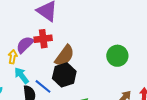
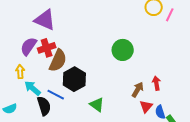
purple semicircle: (25, 45) -> (29, 46), moved
brown semicircle: (65, 56) -> (58, 61), moved

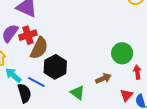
green circle: (123, 50) -> (122, 53), moved
brown arrow: (138, 90) -> (103, 78), moved, turned 35

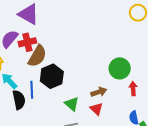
blue line: (36, 82) -> (32, 90), turned 54
red triangle: (126, 95) -> (96, 109), moved, turned -32

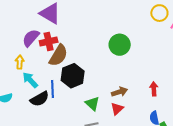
green circle: (120, 68) -> (120, 45), moved
black semicircle: (19, 100) -> (40, 99), turned 72
red triangle: (96, 109) -> (117, 109), turned 32

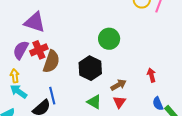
black hexagon: (73, 76) -> (90, 68), moved
cyan arrow: (30, 80) -> (19, 91), moved

